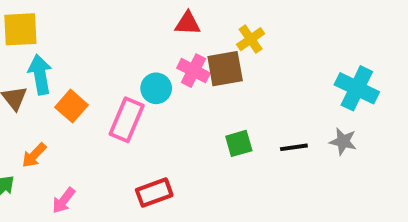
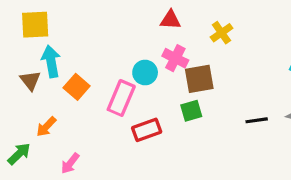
brown square: (225, 69) -> (199, 79), moved
green square: (239, 143) -> (191, 111), moved
red rectangle: (154, 193) -> (147, 130), moved

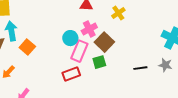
pink cross: (175, 58) -> (89, 29), turned 35
brown square: (199, 79) -> (104, 42), turned -36
pink rectangle: (121, 98) -> (79, 51), moved

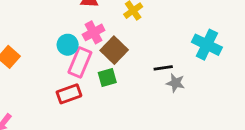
gray star: (165, 65) -> (175, 83), moved
black line: (140, 68) -> (163, 68), moved

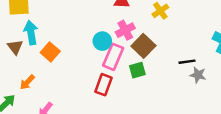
red rectangle: (69, 94) -> (103, 85), turned -50

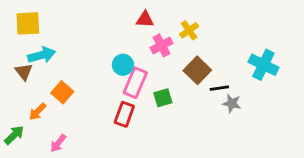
pink cross: (125, 30) -> (162, 45), moved
cyan arrow: (31, 33) -> (42, 55), turned 85
brown square: (143, 46) -> (197, 70), moved
orange square: (50, 52) -> (62, 92), moved

